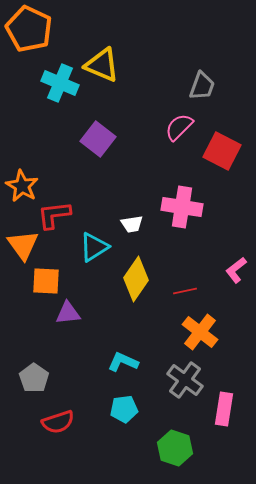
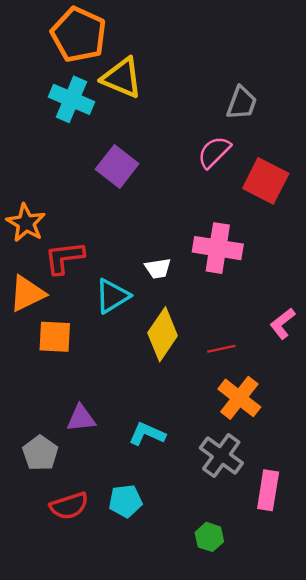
orange pentagon: (29, 29) -> (79, 35), moved
orange triangle: (23, 245) -> (27, 294), turned 40
purple triangle: (68, 313) -> (81, 418), moved
cyan pentagon: (124, 409) -> (125, 501), moved
green hexagon: (175, 448) -> (209, 537), size x0.7

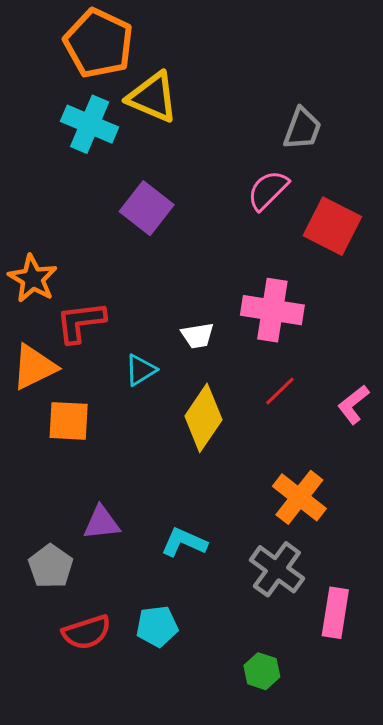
cyan triangle: (112, 296) -> (141, 370), size x0.7
red line: (221, 349) -> (280, 391), moved, turned -32

